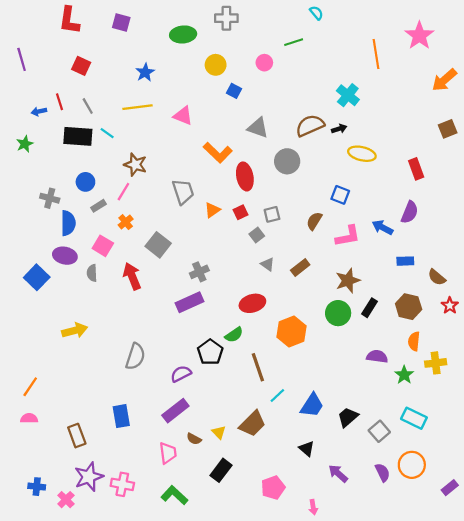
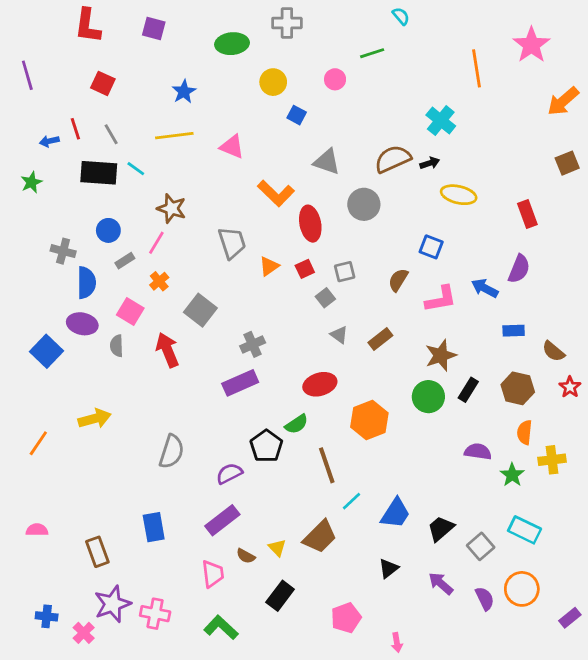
orange line: (30, 387) -> (38, 443), moved
black triangle: (307, 449) -> (389, 568), turned 42
purple arrow: (338, 474) -> (441, 583), moved

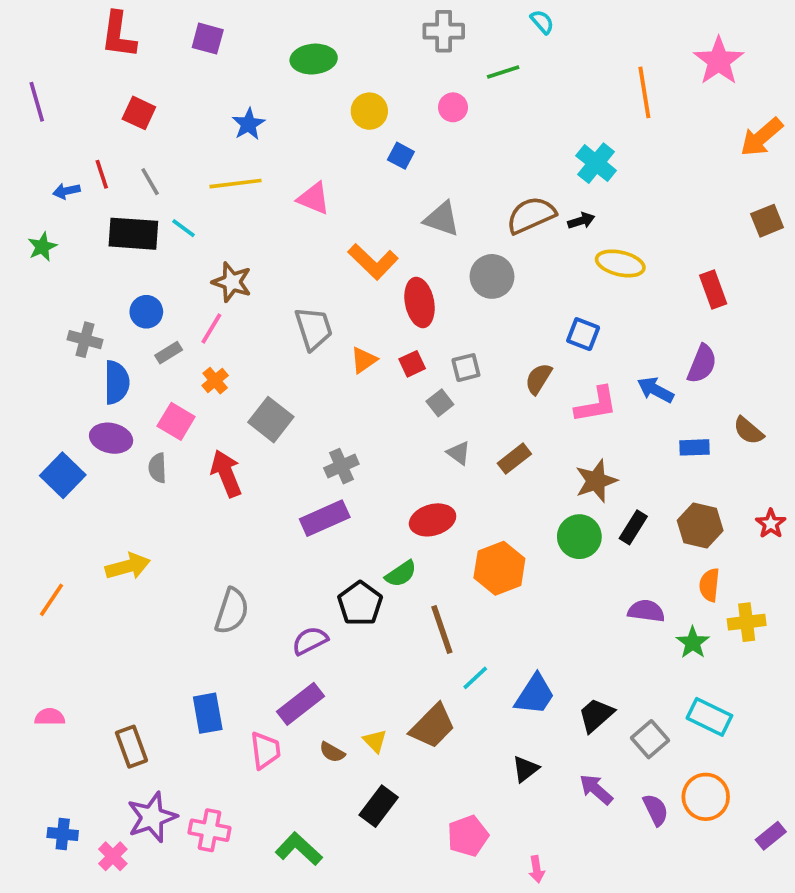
gray cross: (287, 23) -> (444, 31), moved
brown semicircle: (553, 351) -> (748, 431), moved
pink trapezoid: (213, 574) -> (265, 750), moved

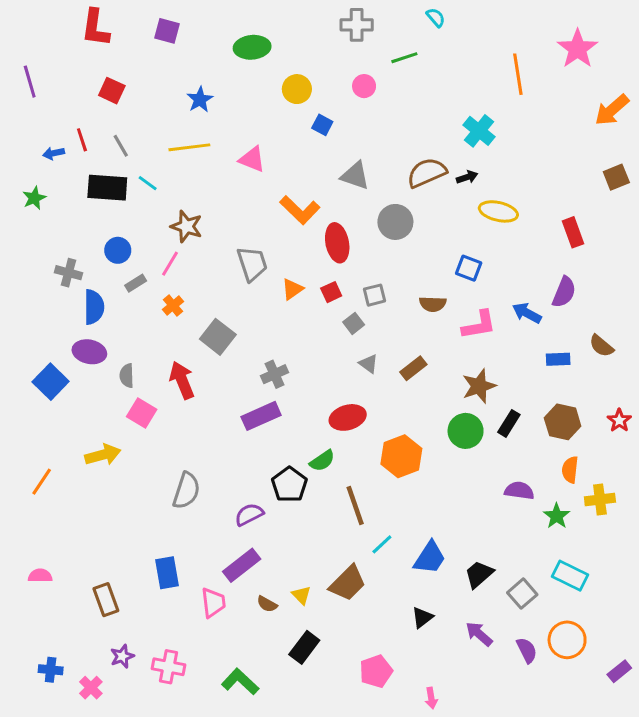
brown semicircle: (538, 379) -> (433, 304), turned -120
pink square: (176, 421) -> (142, 413), moved
purple star: (152, 817) -> (122, 656), size x0.6

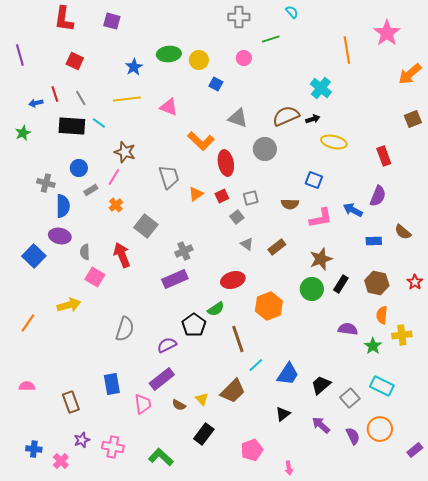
green ellipse: (252, 47) -> (169, 54), moved

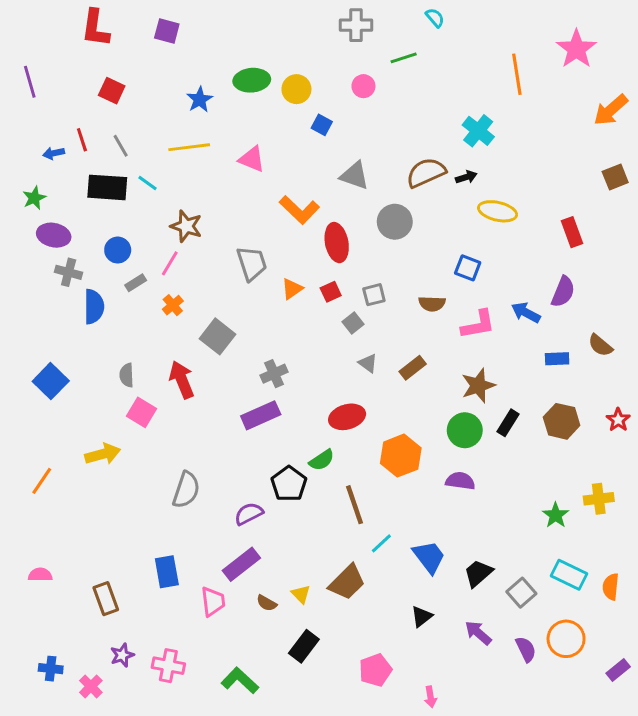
purple ellipse: (60, 236) -> (54, 235), moved
orange semicircle: (382, 315) -> (611, 587), moved
purple semicircle: (348, 329) -> (460, 481), moved
blue trapezoid: (288, 374) -> (429, 557), turned -70

